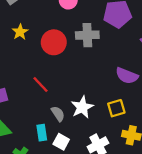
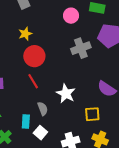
gray cross: (87, 35) -> (81, 48), turned -30
red circle: (54, 42) -> (34, 56), moved
white star: (82, 107) -> (66, 94), moved, turned -30

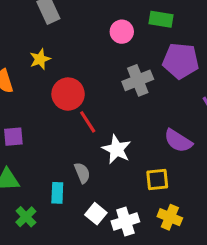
yellow star: (25, 34) -> (40, 59), moved
red line: (33, 81) -> (88, 122), moved
white square: (40, 133) -> (96, 214), moved

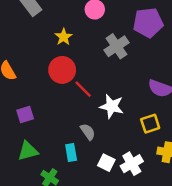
yellow star: (40, 59) -> (64, 37), moved

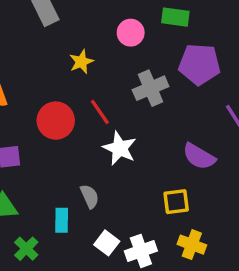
red circle: (62, 70) -> (56, 121), moved
red line: (83, 89) -> (100, 112), moved
white star: (112, 106) -> (120, 148), moved

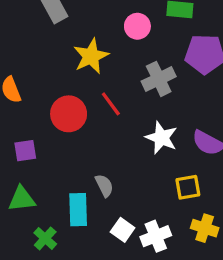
yellow star: (81, 62) -> (91, 56), size x1.5
white star: (120, 148) -> (161, 138), moved
cyan rectangle: (62, 220) -> (78, 210), size x1.4

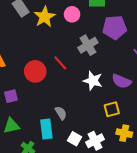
yellow star: (91, 56) -> (45, 17), moved

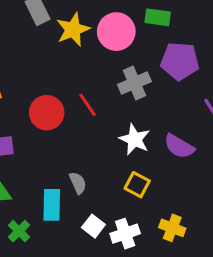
pink circle: (72, 14) -> (116, 32), size x1.5
yellow square: (112, 109) -> (137, 185), moved, turned 35

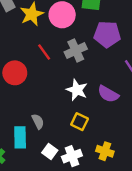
red line: (88, 105) -> (44, 52), moved

